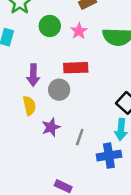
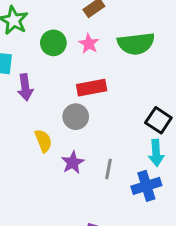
purple arrow: (33, 75) -> (25, 87), moved

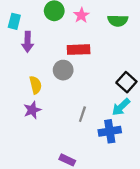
green semicircle: (136, 44) -> (118, 21), size x0.7
cyan arrow: (156, 153) -> (121, 107), turned 42
purple star: (73, 163) -> (32, 110), moved

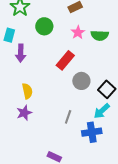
pink star: (81, 15) -> (78, 32), moved
red rectangle: (79, 50) -> (65, 60), turned -48
gray circle: (63, 70) -> (81, 81), moved

